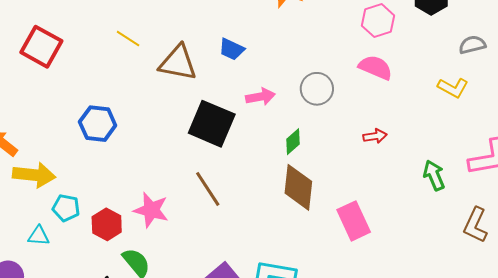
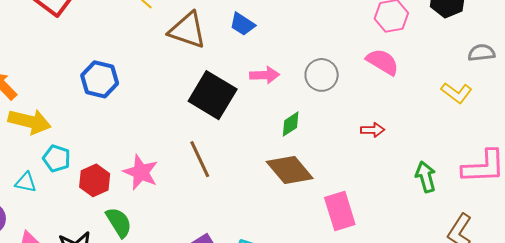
brown diamond: (298, 187) -> (290, 170), turned -54

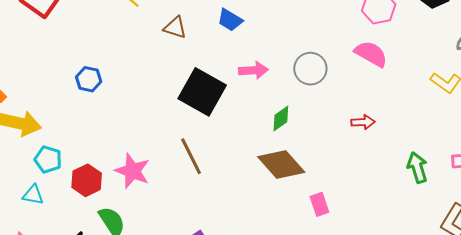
brown triangle: (187, 30) -> (175, 28), size x0.6
blue hexagon: (100, 79) -> (89, 79), size x0.7
cyan triangle: (26, 182) -> (33, 195), moved
pink rectangle: (340, 211) -> (319, 204), moved, size x0.6

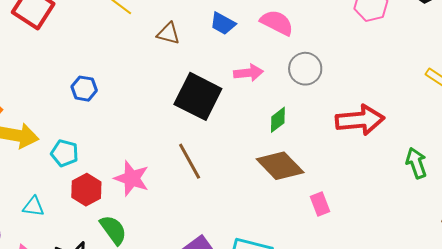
pink semicircle: (371, 54) -> (277, 23), moved
red arrow: (363, 122) -> (360, 120), size x2.0
cyan pentagon: (48, 159) -> (65, 153), moved

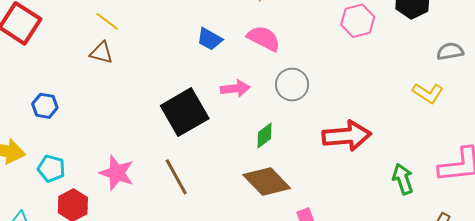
brown triangle: (168, 33) -> (101, 53), moved
blue hexagon: (84, 89) -> (45, 106), moved
black square: (198, 96) -> (185, 112), turned 33
pink star: (132, 178) -> (117, 173), moved

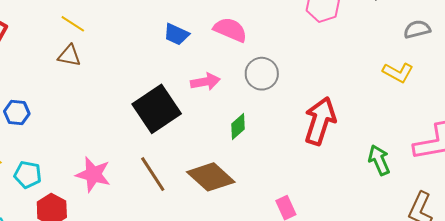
red arrow: (347, 136) -> (320, 121), turned -63
brown diamond: (267, 182) -> (211, 177), moved

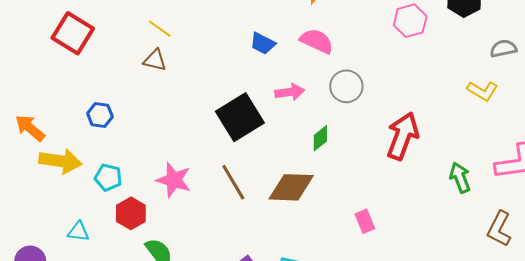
brown diamond: (211, 177) -> (291, 187), turned -42

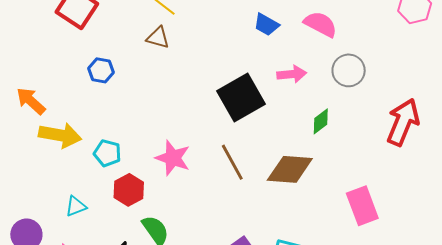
blue hexagon: (100, 115) -> (101, 70), moved
pink rectangle: (365, 221) -> (362, 206), size x1.6
cyan triangle: (78, 232) -> (76, 206), turned -30

